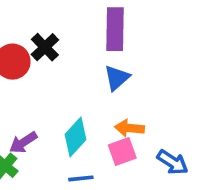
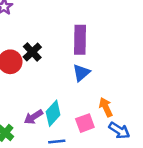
orange arrow: (129, 128) -> (106, 107), moved, turned 60
purple arrow: (23, 142) -> (33, 117), moved

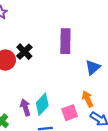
blue triangle: (81, 73) -> (93, 67), moved
purple arrow: (33, 117) -> (25, 107), turned 105

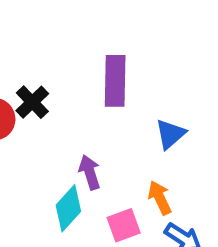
purple arrow: (25, 107) -> (90, 172), moved

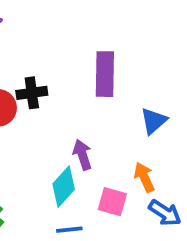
black cross: (32, 102) -> (32, 93), turned 36
pink square: (124, 225) -> (112, 202), turned 36

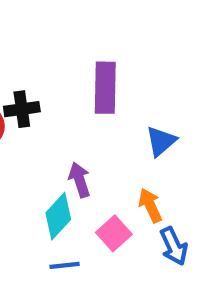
pink square: (112, 202) -> (114, 233), turned 32
blue arrow: (165, 213) -> (174, 246), turned 32

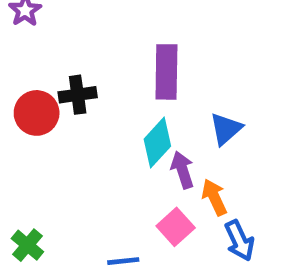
purple arrow: (80, 180) -> (182, 170), moved
cyan diamond: (58, 216) -> (157, 143), moved

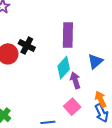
black cross: (78, 95) -> (27, 46), turned 35
orange arrow: (214, 197) -> (101, 99), moved

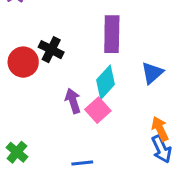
purple arrow: (75, 80) -> (73, 101), moved
pink square: (72, 107) -> (98, 110), moved

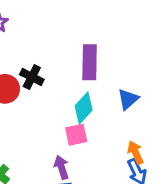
purple arrow: (73, 101) -> (61, 167), moved
pink square: (98, 110) -> (76, 135), turned 30

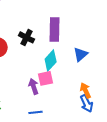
black cross: (32, 77) -> (27, 37), moved
purple arrow: (61, 167) -> (34, 86), moved

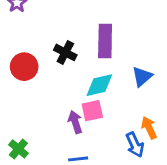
cyan diamond: (51, 60) -> (99, 85), turned 35
blue arrow: (87, 103) -> (135, 145), moved

